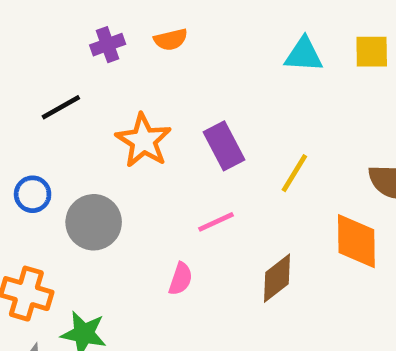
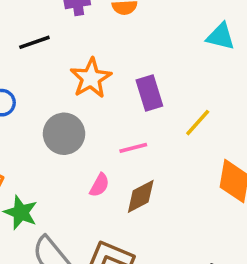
gray circle: (94, 222) -> (64, 134), moved
brown diamond: (277, 278) -> (141, 196), moved

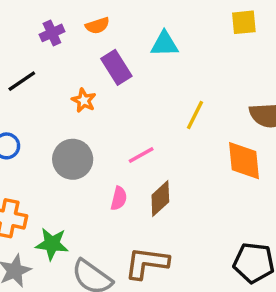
cyan triangle: (221, 37) -> (164, 44), moved
orange star: (91, 78) -> (84, 100), size x0.6
purple rectangle: (149, 93) -> (116, 67), moved

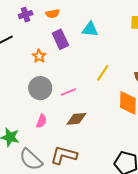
gray circle: (73, 159) -> (40, 88), moved
pink semicircle: (119, 198) -> (41, 121), moved
brown diamond: (160, 198) -> (76, 119), turned 30

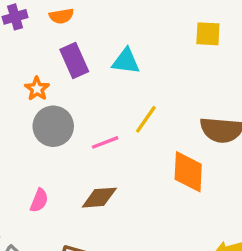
cyan triangle: (90, 29) -> (126, 61), moved
gray circle: (40, 88) -> (53, 126), moved
pink line: (68, 92) -> (105, 142), moved

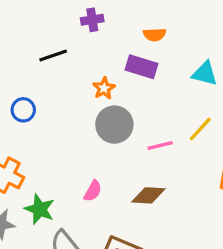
orange semicircle: (61, 16) -> (155, 35), moved
purple rectangle: (74, 60) -> (141, 67), turned -56
cyan triangle: (126, 61) -> (205, 74), moved

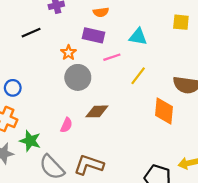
blue circle: (23, 110) -> (13, 88), moved
pink line: (160, 145) -> (112, 57), moved
brown diamond: (148, 195) -> (97, 111), moved

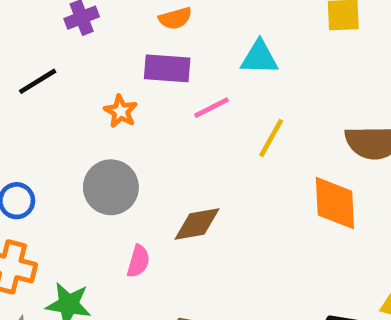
gray circle: (78, 77) -> (111, 187), moved

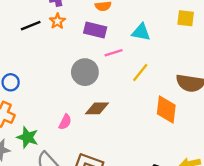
orange star: (121, 111) -> (57, 21), moved
gray circle: (111, 187) -> (85, 72), moved

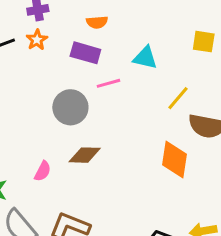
yellow line: (140, 72) -> (178, 98), moved

